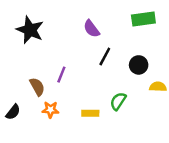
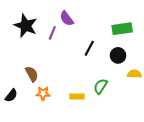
green rectangle: (143, 19) -> (122, 29), moved
purple semicircle: (92, 29) -> (67, 18), moved
purple line: (61, 75) -> (52, 33), moved

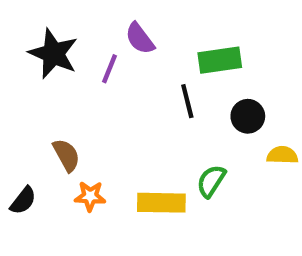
green rectangle: (122, 29) -> (220, 60), moved
black line: (89, 48) -> (187, 101), turned -42
yellow rectangle: (77, 96) -> (161, 203), size x1.5

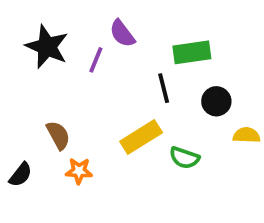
green semicircle: (211, 181) -> (184, 158), turned -104
yellow rectangle: (161, 203) -> (141, 137), moved, turned -33

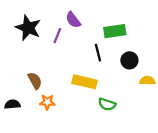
yellow rectangle: (141, 137) -> (84, 82), turned 45
green semicircle: (184, 158) -> (107, 104), moved
black semicircle: (21, 175) -> (12, 104), turned -133

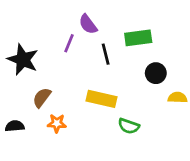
black star: (28, 28) -> (23, 60), moved
black line: (98, 53) -> (106, 54), moved
brown semicircle: (35, 81) -> (42, 98), turned -114

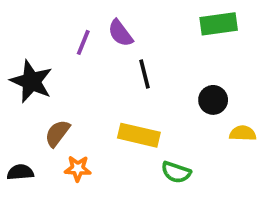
green rectangle: (138, 38) -> (219, 24), moved
purple line: (69, 43) -> (83, 42), moved

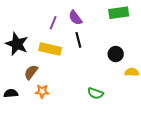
purple semicircle: (120, 33) -> (75, 18), moved
purple line: (83, 42) -> (53, 23), moved
yellow rectangle: (139, 135) -> (50, 49), moved

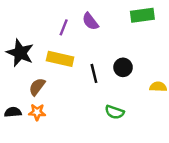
black line: (78, 40) -> (94, 73), moved
black circle: (116, 54) -> (123, 67), moved
orange star: (42, 91) -> (37, 112), moved

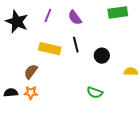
purple line: (64, 27) -> (48, 16), moved
black star: (20, 53) -> (17, 22), moved
black line: (94, 73) -> (76, 45), moved

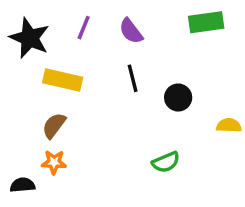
yellow rectangle: (50, 49) -> (63, 80), moved
black semicircle: (11, 93) -> (22, 185), moved
green semicircle: (95, 93) -> (166, 162), turned -42

